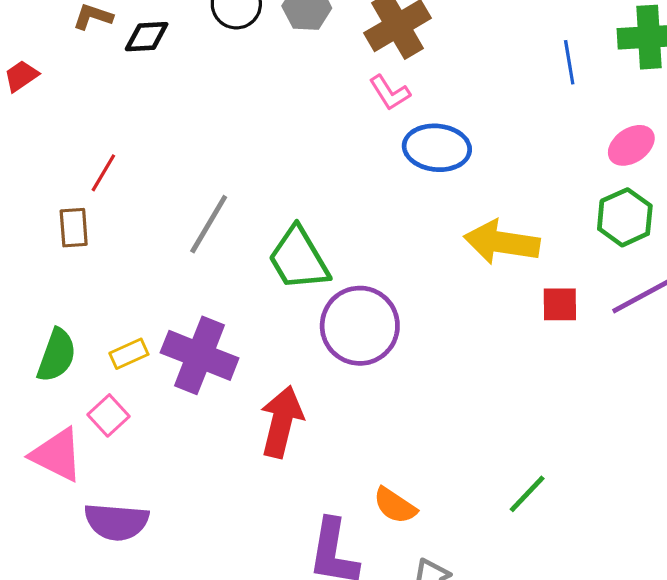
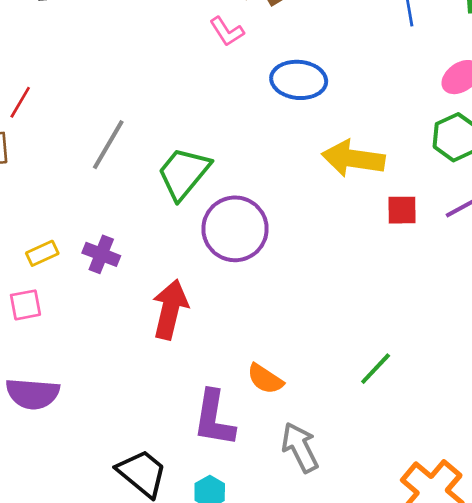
pink L-shape: (390, 93) -> (227, 31), moved
green trapezoid: (299, 259) -> (184, 173), turned 70
purple cross: (200, 355) -> (101, 254), size x0.6
pink square: (108, 415) -> (25, 305), turned 32

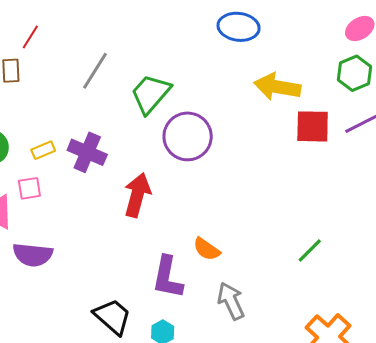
red square: (402, 210) -> (313, 126), size x1.5
purple cross: (101, 254) -> (87, 152), size x1.4
green line: (376, 369) -> (310, 250), moved

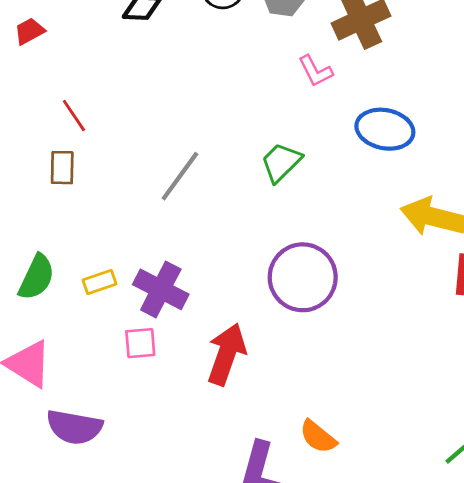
red line: (30, 37) -> (74, 116), moved, turned -70
green trapezoid: (151, 94) -> (281, 162), moved, size x0.7
pink square: (29, 188) -> (140, 343), moved

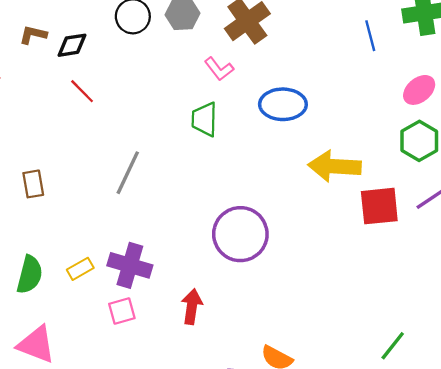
red line: (74, 116) -> (82, 91), moved
green trapezoid: (281, 162) -> (204, 119), moved, turned -33
red arrow: (226, 354) -> (192, 307), size x0.7

